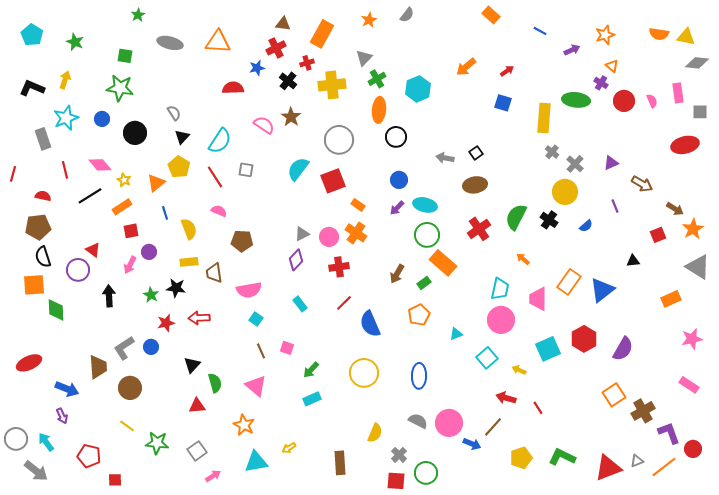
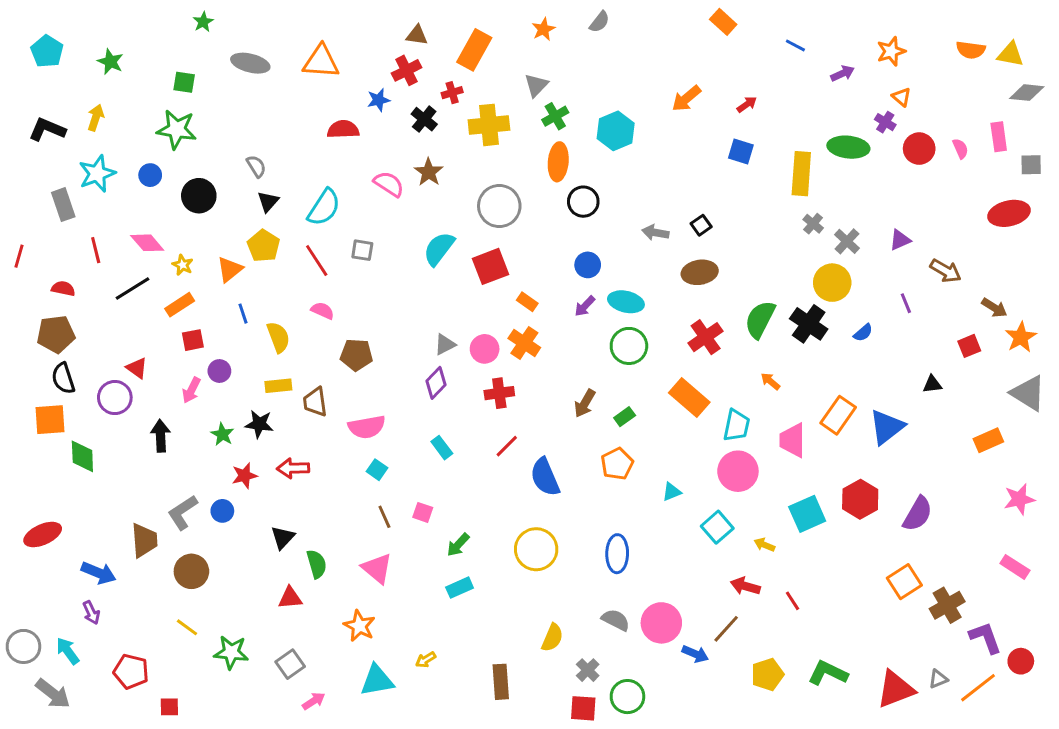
black cross: (549, 220) -> (809, 324), size x1.4
orange rectangle: (443, 263) -> (689, 398), moved

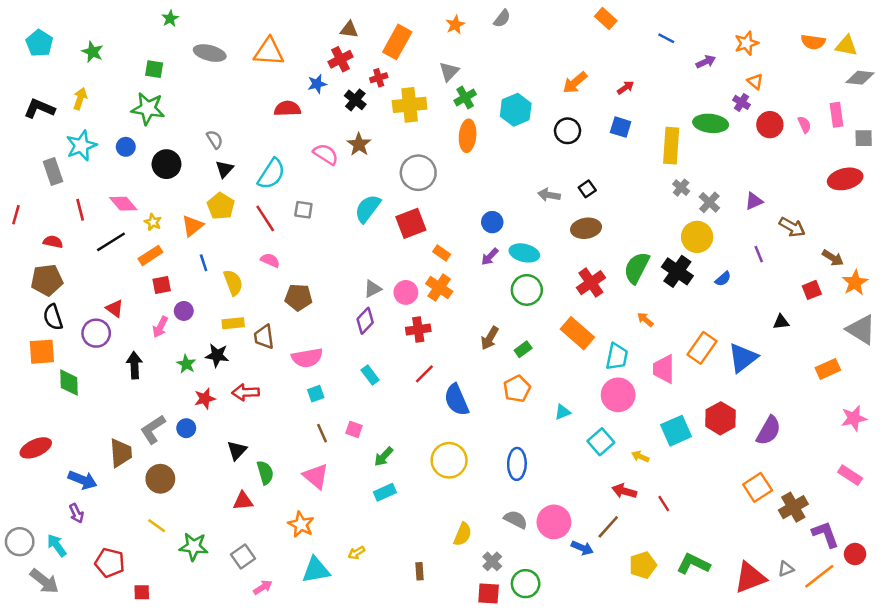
black circle: (583, 202) -> (568, 131), moved
cyan square: (377, 470) -> (316, 394), turned 35
brown rectangle: (501, 682) -> (419, 571), size x0.6

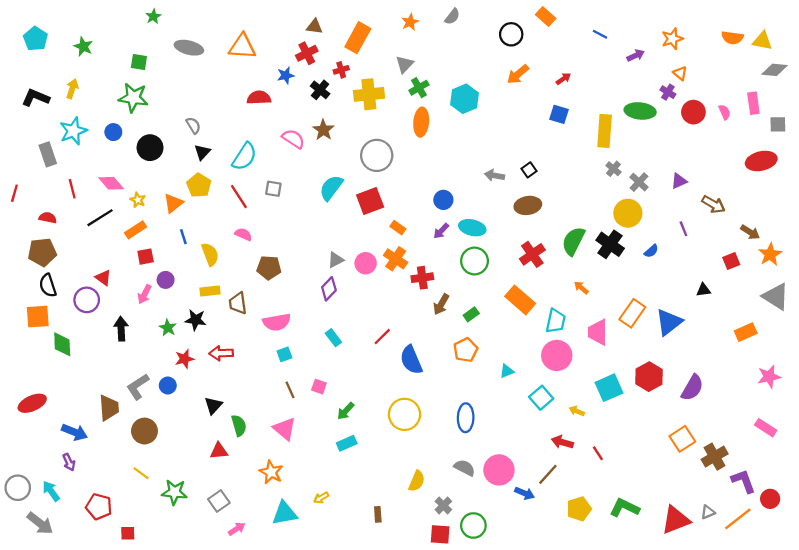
black circle: (568, 131) -> (511, 34), moved
red cross: (418, 329) -> (422, 278), moved

